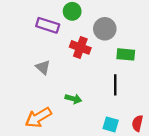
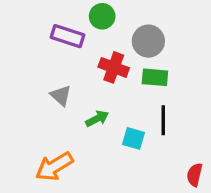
green rectangle: (126, 54) -> (155, 77), moved
green arrow: (73, 99) -> (97, 119), moved, turned -42
cyan square: (111, 124) -> (134, 138), moved

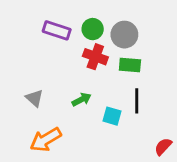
green circle: (102, 16) -> (93, 29), moved
gray triangle: (61, 96) -> (35, 98), moved
red semicircle: (195, 175) -> (163, 147), turned 30

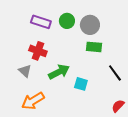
red cross: (95, 57) -> (38, 51), moved
green arrow: (82, 100) -> (59, 72), size x1.5
black line: (137, 101) -> (115, 73), moved, turned -36

